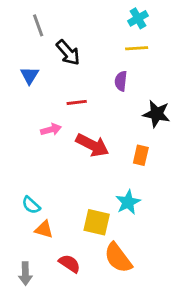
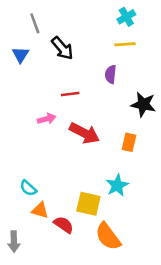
blue triangle: (30, 75) -> (20, 55), moved
red semicircle: (70, 264) -> (64, 225), moved
gray arrow: (25, 274) -> (14, 242), moved

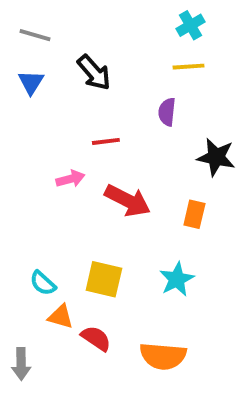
gray line: (35, 23) -> (35, 35), moved, turned -54
yellow square: (88, 204) -> (104, 279), moved
orange semicircle: (108, 236) -> (163, 356), turned -48

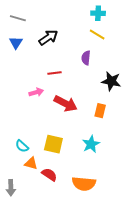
cyan cross: (191, 25) -> (98, 13), turned 32
yellow line: (189, 67) -> (97, 34), turned 35
black arrow: (94, 72) -> (48, 38), turned -84

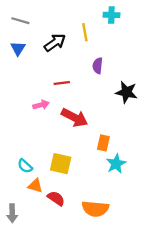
yellow line: (97, 34) -> (85, 32), moved, turned 49
orange rectangle: (100, 111) -> (103, 143), moved
cyan star: (91, 144) -> (116, 164), moved

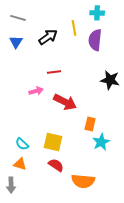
purple semicircle: (98, 66) -> (95, 40), moved, size x1.5
orange triangle: (35, 186) -> (20, 164), moved
red semicircle: (56, 198) -> (56, 165), moved

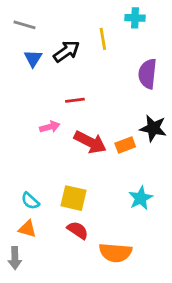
purple semicircle: (95, 40) -> (148, 74), moved
blue triangle: (16, 42) -> (33, 58), moved
black star: (110, 80) -> (153, 128), moved
orange rectangle: (90, 124) -> (125, 145), moved, turned 56

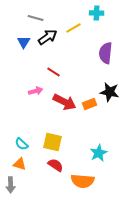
gray line: (25, 25) -> (36, 18), moved
yellow line: (103, 39) -> (74, 28), turned 70
red line: (75, 100) -> (54, 72), turned 40
cyan star: (141, 198) -> (99, 153), moved

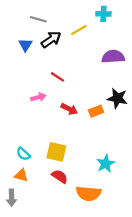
purple semicircle: (106, 53) -> (113, 57), turned 80
red arrow: (65, 102) -> (69, 109), size x0.7

